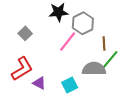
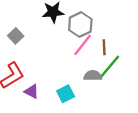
pink line: (68, 41) -> (83, 45), moved
gray semicircle: (94, 69) -> (93, 76), size x0.7

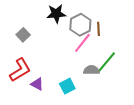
brown line: (104, 47) -> (98, 29), moved

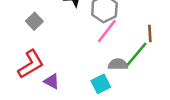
brown line: (98, 29) -> (150, 33), moved
cyan square: (67, 86) -> (101, 84), moved

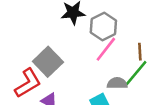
gray square: (34, 21) -> (48, 62), moved, size x1.6
brown line: (150, 33) -> (140, 52), moved

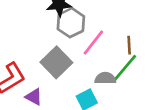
gray hexagon: (103, 26) -> (71, 23), moved
gray square: (48, 62) -> (56, 62), moved

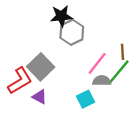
pink line: (93, 43) -> (97, 63), moved
gray square: (56, 62) -> (41, 67), moved

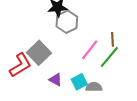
gray semicircle: (102, 81) -> (94, 87), moved
purple triangle: (39, 97) -> (56, 80), moved

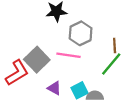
gray hexagon: (67, 22) -> (81, 33), moved
pink line: (90, 50) -> (69, 55), moved, turned 60

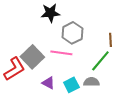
brown line: (115, 45) -> (110, 40), moved
gray semicircle: (95, 96) -> (91, 82), moved

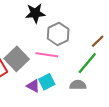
brown line: (110, 40) -> (98, 41), turned 48
cyan square: (71, 85) -> (47, 82), moved

